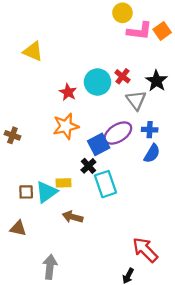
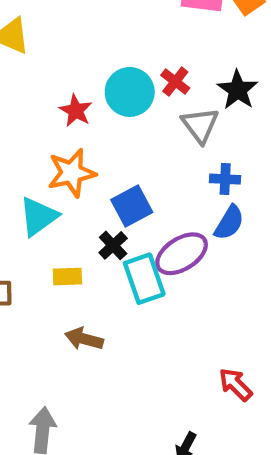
purple ellipse: (118, 133) -> (182, 254), moved
cyan triangle: (46, 192) -> (38, 216), moved
red arrow: (145, 250) -> (235, 384), moved, size x0.7

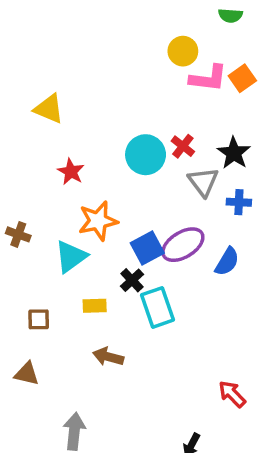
red star: (76, 111) -> (71, 172), moved
blue cross: (225, 179) -> (239, 202), moved
purple ellipse: (182, 254) -> (183, 245), moved

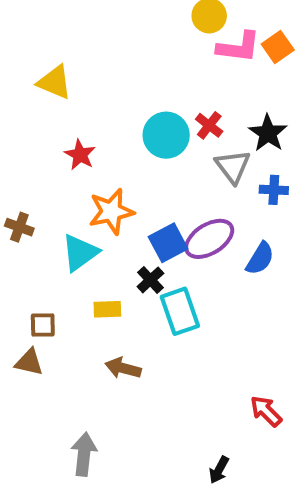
brown triangle: (27, 374) -> (29, 362), moved

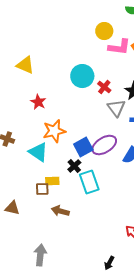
cyan circle: (166, 135) -> (82, 76), moved
cyan triangle: (80, 253) -> (38, 152), turned -50
brown square: (43, 325) -> (42, 189), moved

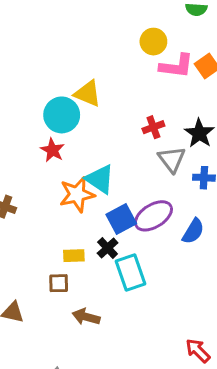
yellow triangle: (25, 65) -> (88, 94), moved
cyan circle: (82, 76) -> (62, 115), moved
red cross: (104, 87) -> (153, 127), turned 32
cyan triangle: (38, 152) -> (100, 179), moved
yellow rectangle: (52, 181) -> (74, 256), moved

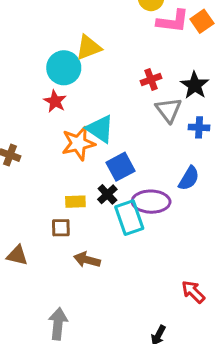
yellow triangle: (88, 94) -> (88, 47), turned -44
purple ellipse: (153, 216) -> (151, 202), moved, turned 33

